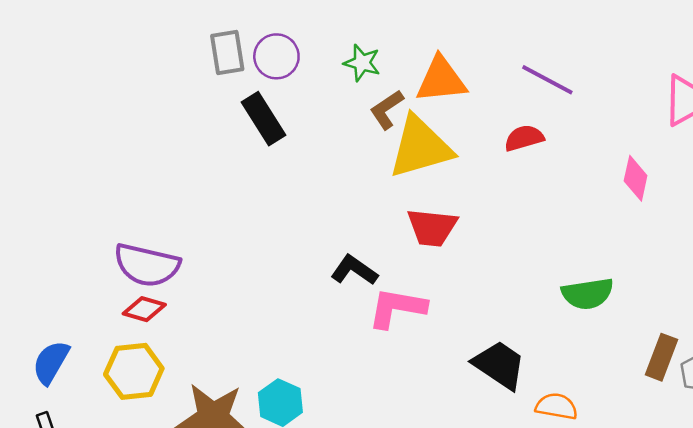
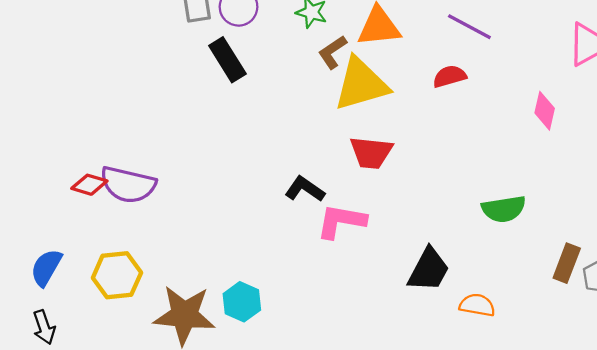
red diamond: (144, 309) -> (89, 185), moved
black trapezoid: (499, 365) -> (429, 270), turned 84

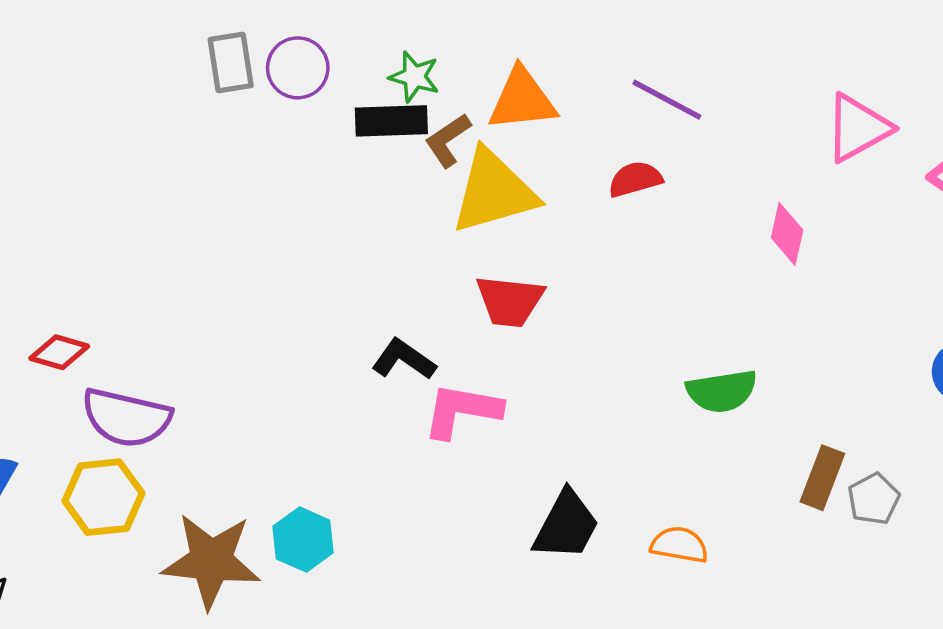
black rectangle: (227, 60) -> (391, 121), moved, turned -60
purple semicircle: (128, 185) -> (126, 418), moved
black trapezoid: (429, 270) -> (566, 525), moved

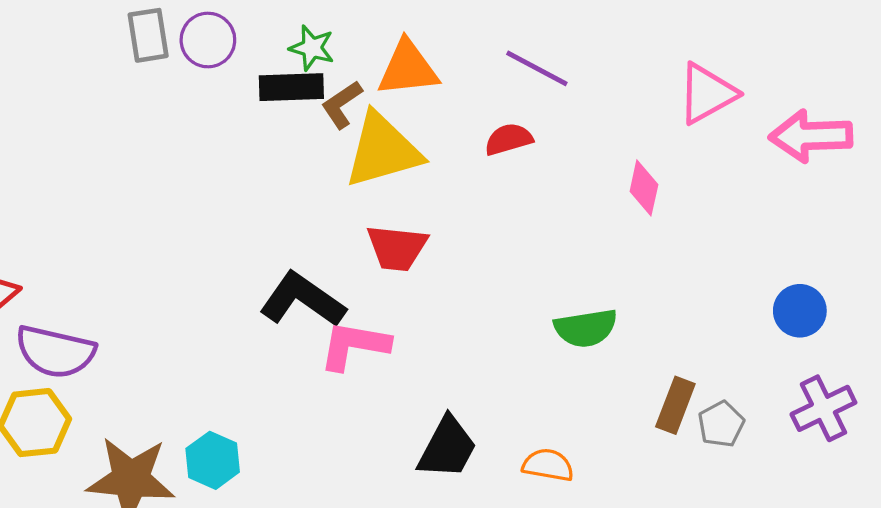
black L-shape: (404, 359) -> (302, 300), size x1.5

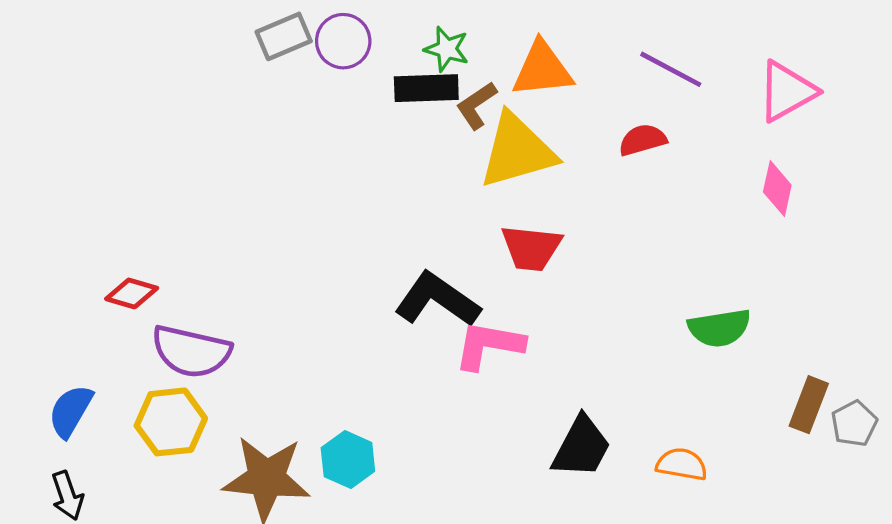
gray rectangle: (148, 35) -> (284, 36), turned 76
pink triangle: (707, 94) -> (787, 91), moved

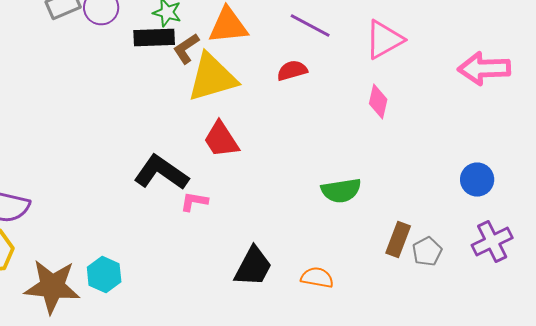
red trapezoid: (531, 248) -> (221, 140), turned 51
pink L-shape: (489, 345) -> (194, 202), size x0.6

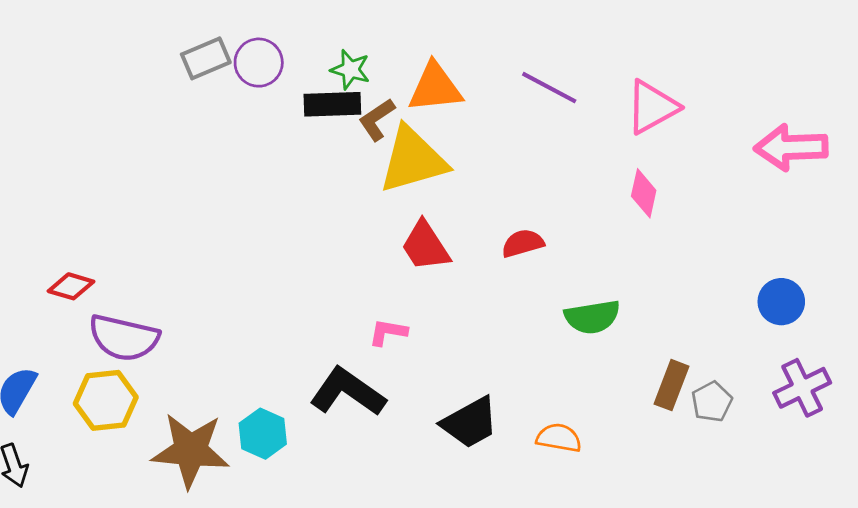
red semicircle: (292, 70) -> (523, 243), moved
black L-shape: (161, 172) -> (348, 392), moved
black trapezoid: (253, 266) -> (470, 423), turned 33

